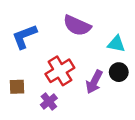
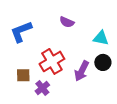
purple semicircle: (77, 26) -> (67, 22), size x0.6
brown square: (17, 87) -> (23, 75), moved

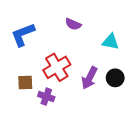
black circle: (103, 62) -> (115, 78), moved
purple cross: (42, 88) -> (46, 97), turned -32

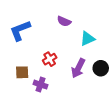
cyan triangle: (111, 42) -> (87, 39), moved, turned -35
red cross: (57, 67) -> (50, 59), size x0.6

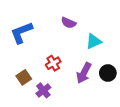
brown square: (22, 72) -> (24, 77), turned -32
purple cross: (40, 85) -> (43, 90), turned 32

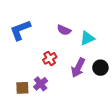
purple semicircle: (69, 23) -> (64, 30), moved
brown square: (24, 77) -> (22, 88), moved, turned 32

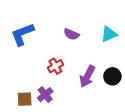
cyan triangle: (87, 38) -> (109, 34), moved

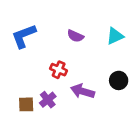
red cross: (55, 66) -> (59, 70), turned -35
purple arrow: (87, 76) -> (83, 91), moved, turned 80

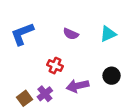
purple arrow: (83, 91) -> (78, 86), turned -30
brown square: (26, 104) -> (24, 98), turned -35

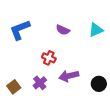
black circle: (112, 76) -> (99, 84), moved
brown square: (24, 98) -> (14, 87), moved

